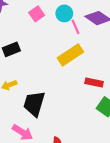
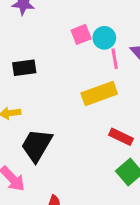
pink square: (37, 14) -> (81, 34), moved

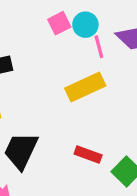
red rectangle: (121, 137) -> (88, 154), moved

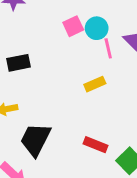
yellow rectangle: (85, 87) -> (95, 84), size x0.6

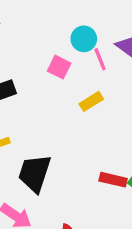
pink square: (73, 26) -> (59, 67), moved, turned -30
red rectangle: (95, 145) -> (113, 180), moved

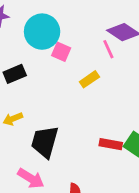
cyan circle: (84, 39) -> (42, 32), moved, size x1.6
pink line: (100, 59) -> (108, 49), moved

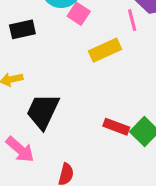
yellow rectangle: (89, 79) -> (105, 50), size x1.4

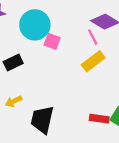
yellow rectangle: (105, 50) -> (93, 61), moved

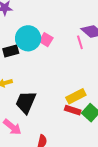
cyan circle: (35, 25) -> (28, 38), moved
yellow rectangle: (93, 61) -> (76, 96), moved

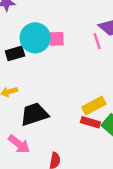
pink square: (46, 40) -> (57, 39), turned -32
black trapezoid: (26, 102) -> (34, 114), turned 50

